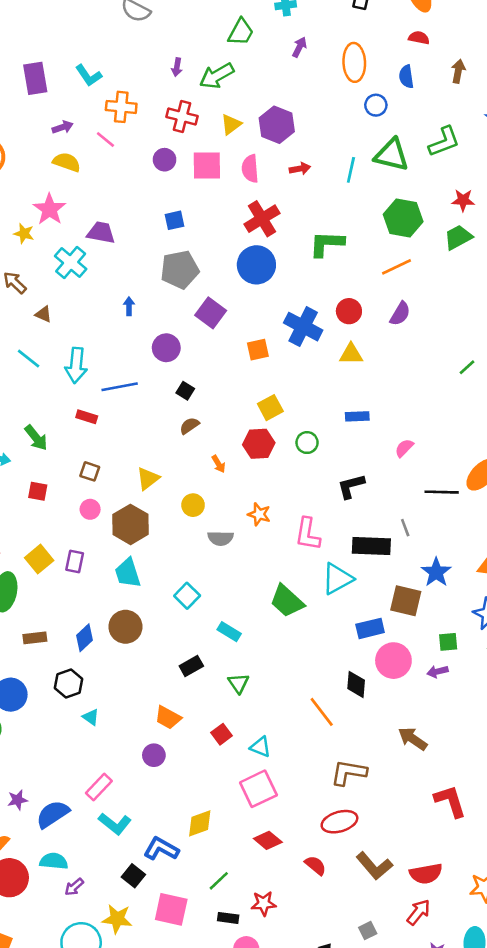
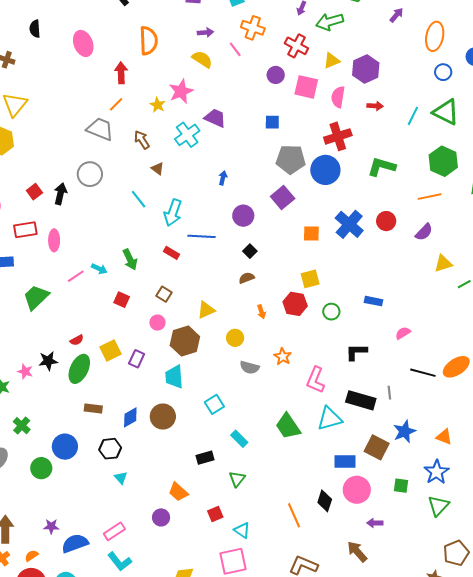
gray pentagon: (180, 270) -> (291, 159), moved
yellow triangle: (351, 354) -> (443, 263), moved, turned -30
purple arrow: (437, 671) -> (375, 523), moved

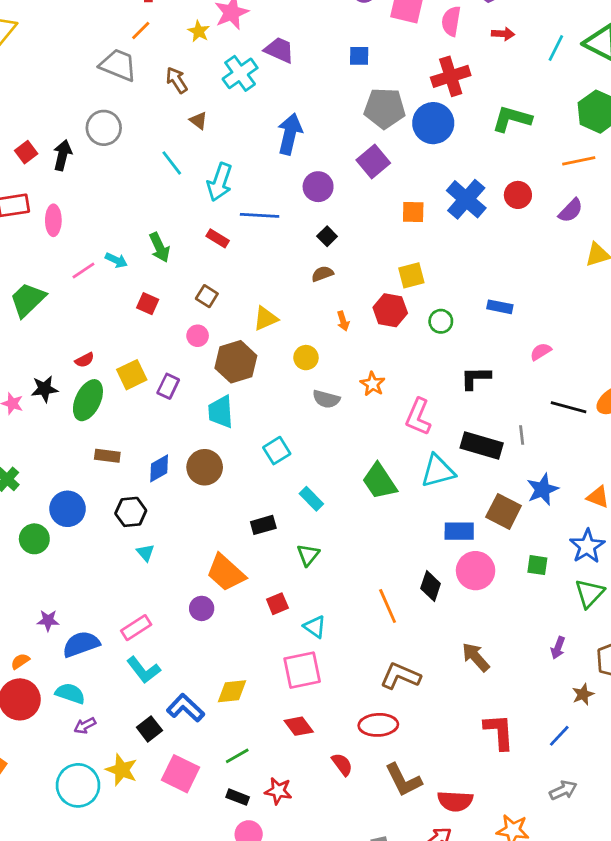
blue arrow: (223, 178) -> (290, 134), size x2.0
orange trapezoid: (178, 492) -> (226, 573), size x1.4
purple arrow: (375, 523) -> (558, 648), moved, turned -70

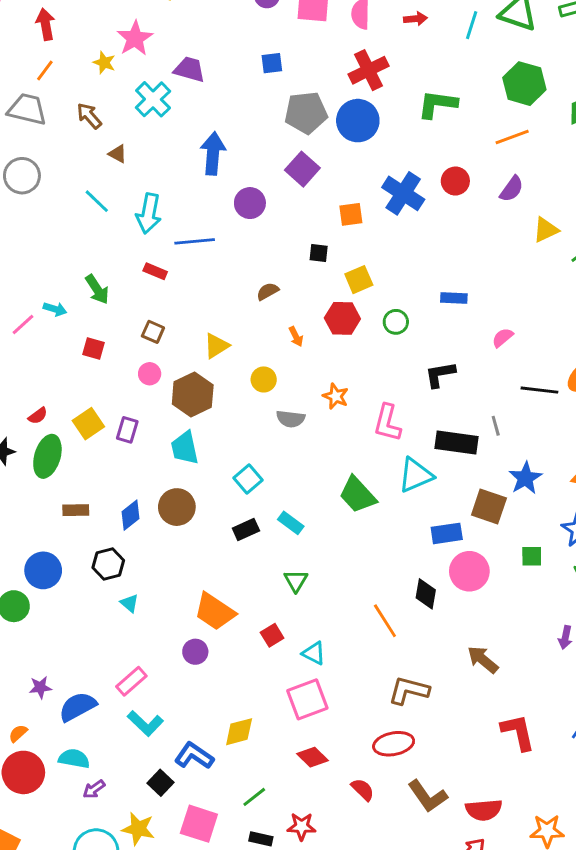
black square: (327, 236) -> (319, 253), moved, turned -30
black rectangle: (263, 525) -> (246, 530), moved

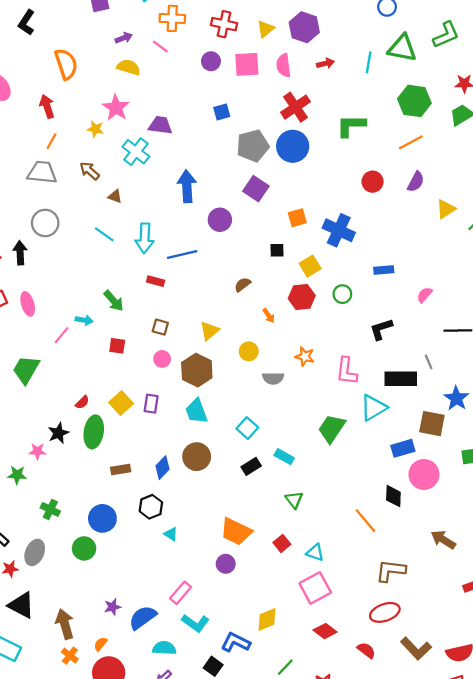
blue cross: (403, 193) -> (339, 230), moved
green trapezoid: (358, 495) -> (332, 428), turned 84
cyan semicircle: (74, 759) -> (164, 648), moved

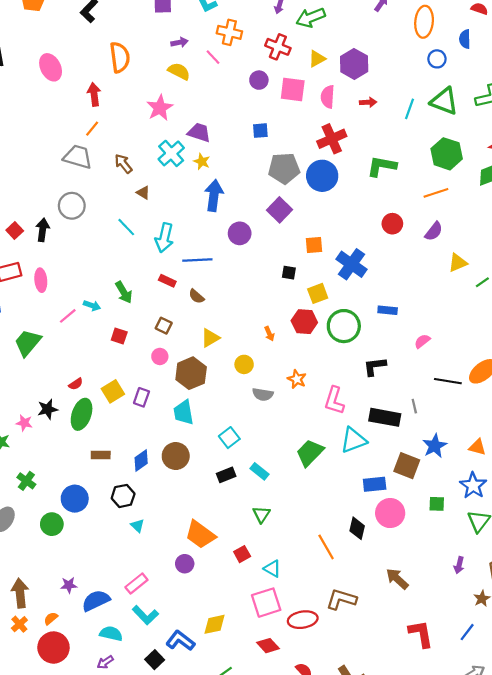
yellow star: (95, 129) -> (202, 162), moved
brown semicircle: (243, 285) -> (196, 296), moved, turned -112
green circle: (342, 294) -> (344, 326), size x1.8
red ellipse: (385, 612) -> (303, 620), moved

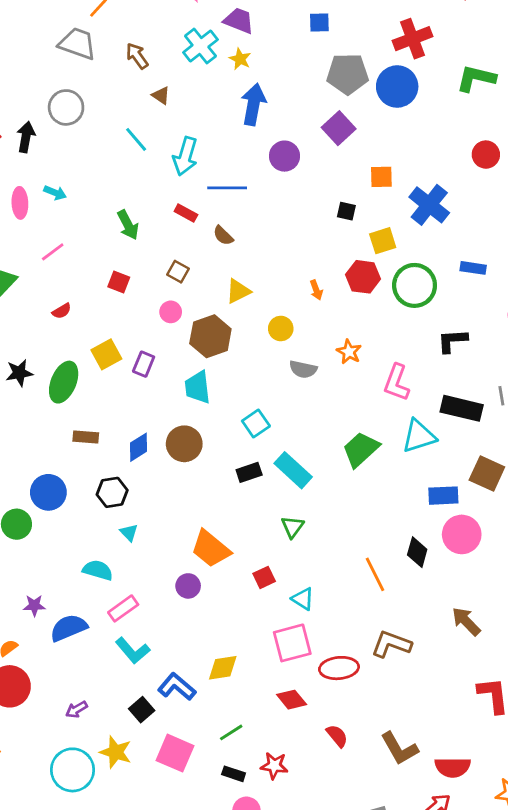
cyan arrow: (92, 306) -> (55, 193), moved
red semicircle: (76, 384) -> (62, 311), moved
cyan rectangle: (260, 471) -> (293, 470), size x1.5
cyan semicircle: (111, 634) -> (98, 570), moved

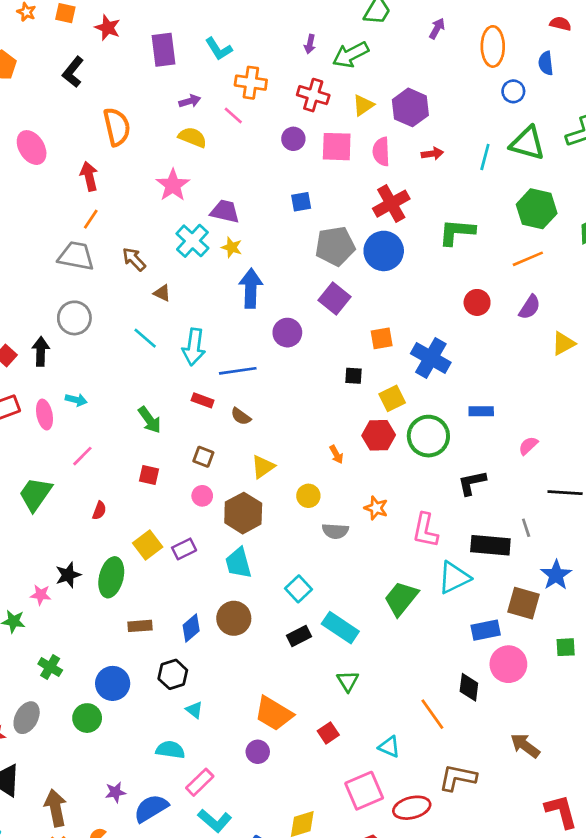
red semicircle: (62, 311) -> (99, 511), turned -30
purple rectangle: (144, 364) -> (184, 549), turned 50
cyan triangle: (303, 599) -> (389, 747), moved

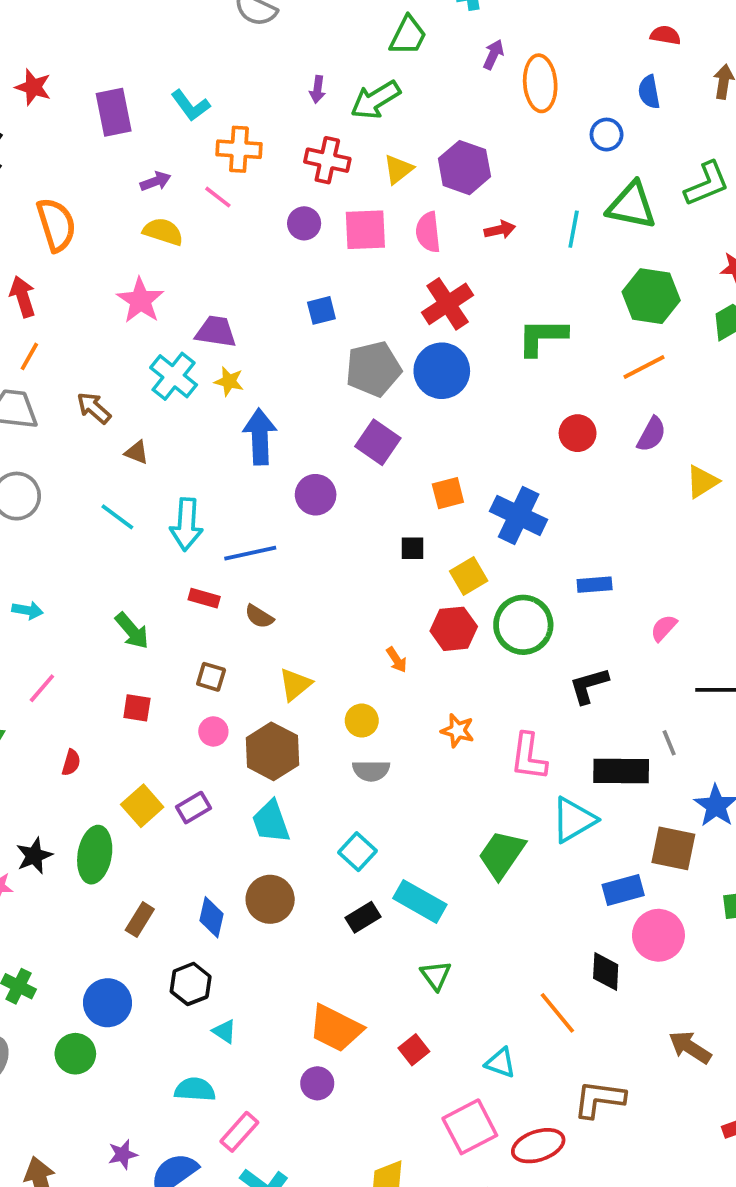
orange ellipse: (493, 46) -> (540, 83), moved
gray semicircle: (335, 531) -> (371, 771), moved
brown rectangle: (140, 626) -> (140, 920), turned -50
blue diamond: (191, 628) -> (212, 917), turned -32

